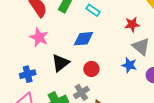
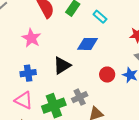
pink star: (39, 37) -> (31, 38), moved
red circle: (91, 69) -> (107, 75), moved

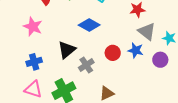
blue diamond: (88, 44) -> (89, 25), turned 35
gray cross: (80, 97) -> (86, 65), moved

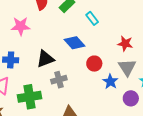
pink star: (33, 27) -> (21, 26), turned 30
red circle: (113, 53) -> (94, 64), moved

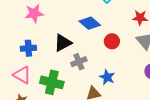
blue star: (110, 82) -> (107, 77), moved
green cross: (30, 97) -> (52, 82), turned 30

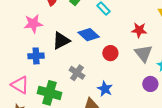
black triangle: (63, 43) -> (61, 41), moved
blue cross: (28, 48) -> (36, 56), moved
gray cross: (79, 62) -> (77, 73), turned -35

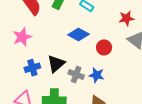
black triangle: (61, 41) -> (56, 64), moved
blue star: (105, 89) -> (97, 75), moved

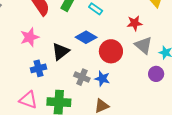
red circle: (104, 47) -> (111, 51), size x1.5
black triangle: (56, 64) -> (61, 52), moved

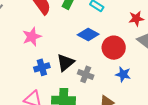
black triangle: (61, 52) -> (65, 63), moved
blue star: (102, 79) -> (123, 74), moved

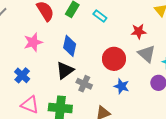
blue diamond: (88, 35) -> (70, 46), moved, turned 70
blue cross: (42, 67) -> (22, 75), moved, turned -35

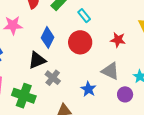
gray triangle: (147, 54) -> (110, 71), moved, turned -30
red circle: (114, 59) -> (80, 42), moved

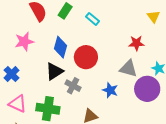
red star: (118, 40) -> (136, 43), moved
red circle: (80, 42) -> (86, 57), moved
purple circle: (125, 94) -> (147, 89), size x1.6

